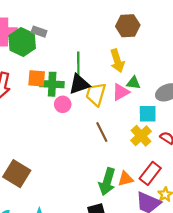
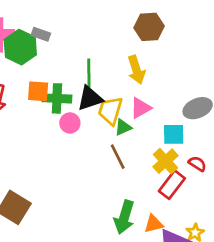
green triangle: (133, 83) -> (123, 127), moved, turned -32
red rectangle: (150, 173) -> (172, 185), moved
orange triangle: (125, 179) -> (154, 224), moved

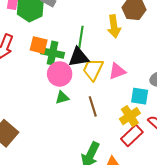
yellow arrow: (136, 70) -> (114, 26), moved
pink circle: (70, 123) -> (60, 74), size x1.5
green triangle: (123, 127) -> (62, 98), moved

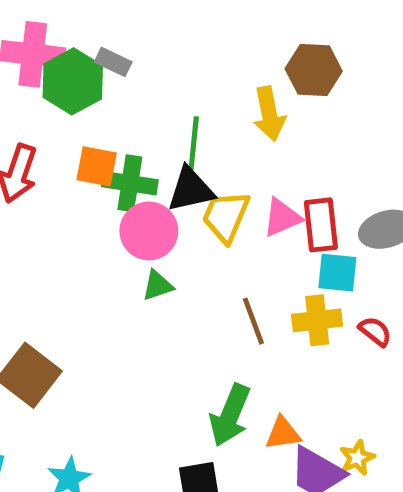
brown line: (93, 106) -> (253, 321), moved
yellow cross: (130, 116) -> (317, 320), turned 30
red rectangle: (132, 135) -> (321, 225), moved, turned -50

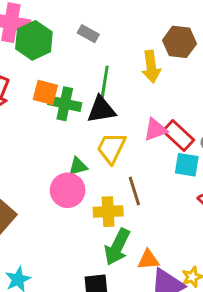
gray rectangle: (113, 62) -> (88, 34), moved
yellow trapezoid: (226, 216) -> (111, 148), moved
red rectangle: (321, 225) -> (178, 135), turned -44
pink circle: (149, 231) -> (68, 190), moved
yellow cross: (317, 320) -> (108, 212), moved

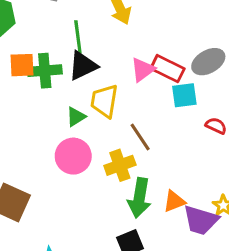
green triangle: (78, 166) -> (76, 117), moved

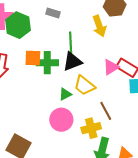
yellow trapezoid: (104, 101) -> (84, 86), turned -65

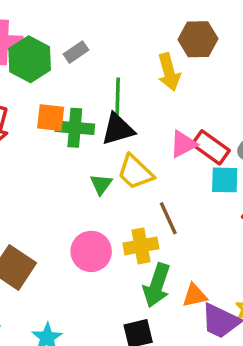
gray rectangle: (53, 13) -> (76, 52), moved, turned -56
green triangle: (65, 94) -> (101, 184), turned -32
pink circle: (61, 120) -> (91, 251), moved

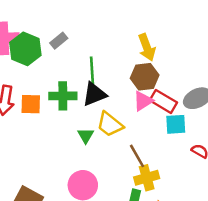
brown hexagon: (198, 39) -> (145, 77), moved
yellow arrow: (169, 72) -> (147, 47), moved
orange square: (51, 118) -> (31, 104), moved
yellow cross: (141, 246) -> (147, 178), moved

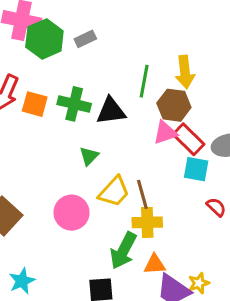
green line: (92, 70) -> (144, 81), moved
yellow trapezoid: (110, 124) -> (114, 192), moved, turned -100

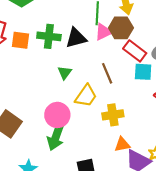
pink triangle: (165, 133) -> (103, 32), moved
brown line: (142, 194) -> (107, 73), moved
green arrow: (123, 251) -> (56, 137), moved

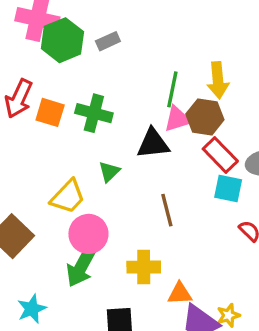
black triangle: (76, 38) -> (153, 144), moved
brown line: (107, 73) -> (167, 210), moved
yellow trapezoid: (86, 96) -> (68, 197), moved
yellow cross: (113, 115) -> (144, 267), moved

